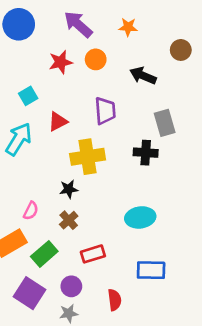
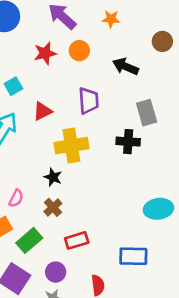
black star: (69, 189) -> (53, 177), turned 30
cyan ellipse: (140, 217) -> (158, 209), moved

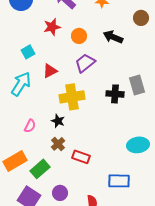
orange circle: (79, 51) -> (79, 36), moved
purple trapezoid: (89, 101) -> (85, 63), turned -125
gray rectangle: (147, 113) -> (137, 85), moved
pink semicircle: (16, 198) -> (30, 126), moved
red rectangle: (77, 240) -> (81, 157), moved, turned 36

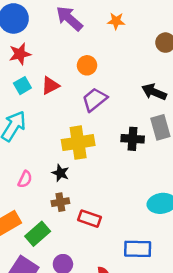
red star: (52, 27) -> (20, 54), moved
black arrow: (113, 37) -> (154, 92), moved
red triangle: (50, 71) -> (50, 86), moved
brown cross: (58, 144) -> (60, 202), turned 32

